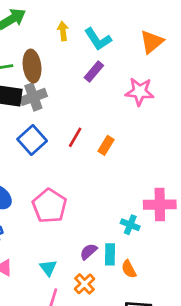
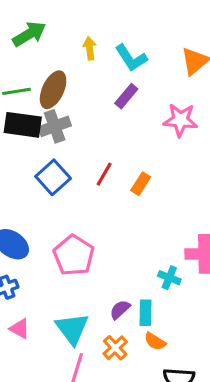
brown ellipse: (32, 66) -> (53, 90), turned 32
cyan triangle: (48, 268) -> (72, 329), size x1.6
orange semicircle: (129, 269) -> (155, 341), moved, turned -30

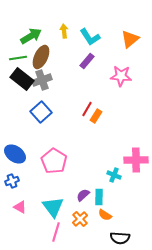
green arrow: (29, 34) -> (31, 36), moved
black rectangle: (23, 125) -> (22, 79), turned 30
red line: (104, 174) -> (87, 109), moved

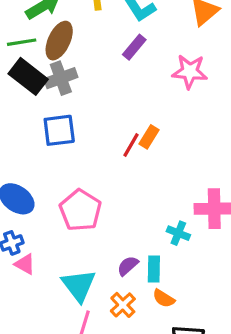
red line: (87, 109) -> (131, 145), moved
blue square: (41, 112) -> (59, 130), turned 35
pink triangle: (20, 207) -> (25, 264), moved

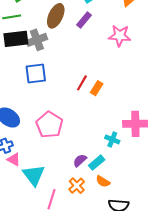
brown ellipse: (59, 41) -> (56, 16), moved
black rectangle: (28, 76) -> (16, 39), turned -45
orange rectangle: (149, 137) -> (97, 88), moved
cyan rectangle: (154, 269) -> (97, 163), turned 49
cyan triangle: (79, 285) -> (34, 175), moved

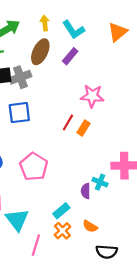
pink star: (120, 36) -> (92, 96), moved
purple semicircle: (80, 160) -> (86, 191), moved, turned -48
cyan rectangle: (97, 163) -> (61, 211), moved

